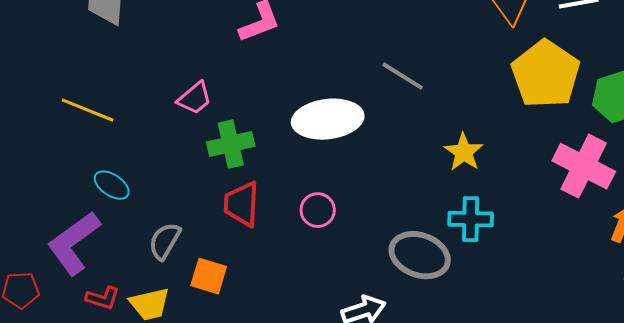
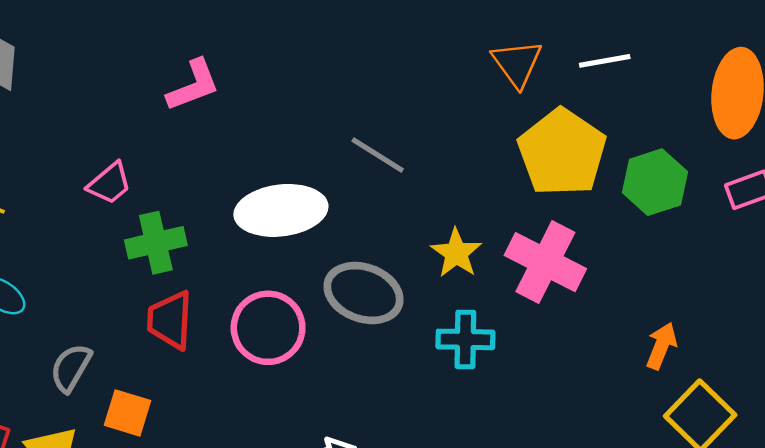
pink cross: (584, 166) -> (545, 262), moved
pink circle: (318, 210) -> (268, 328), size x1.6
gray ellipse: (420, 255) -> (364, 293), moved

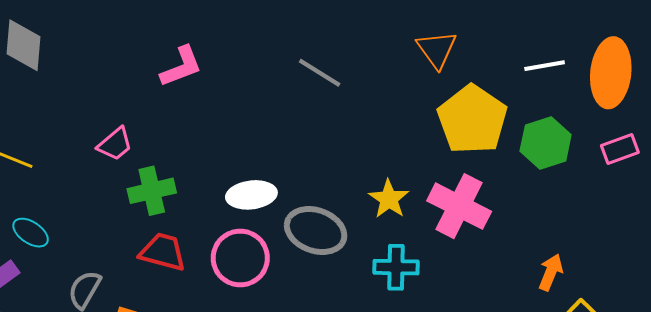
white line: (605, 61) -> (545, 66), moved
gray line: (378, 155) -> (320, 73), moved
white ellipse: (281, 210) -> (251, 195), moved, size x0.7
red trapezoid: (170, 320) -> (163, 252), turned 102

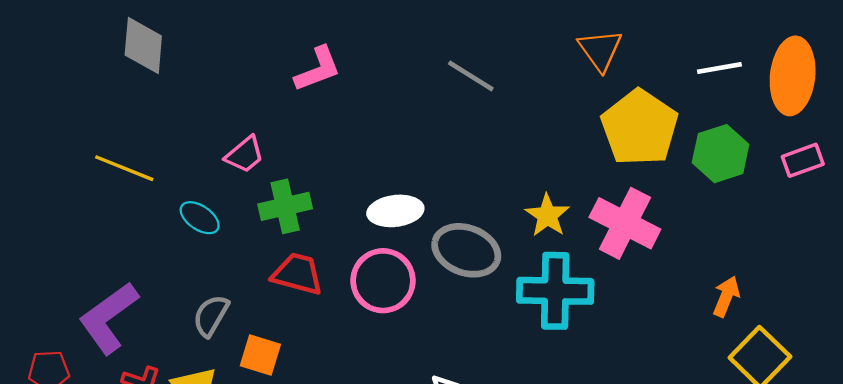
cyan ellipse: (31, 233) -> (200, 218), moved
cyan cross: (396, 267) -> (555, 291), size x1.5

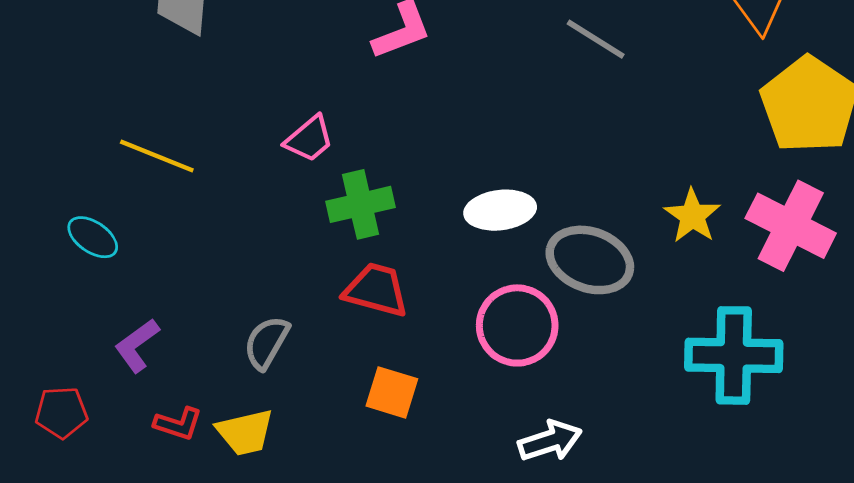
cyan ellipse: (200, 218) -> (93, 237), moved
pink circle: (383, 281) -> (517, 325), moved
cyan cross: (555, 291) -> (734, 355), moved
purple L-shape: (108, 318) -> (137, 345), size x0.6
orange square: (260, 355) -> (392, 392), moved

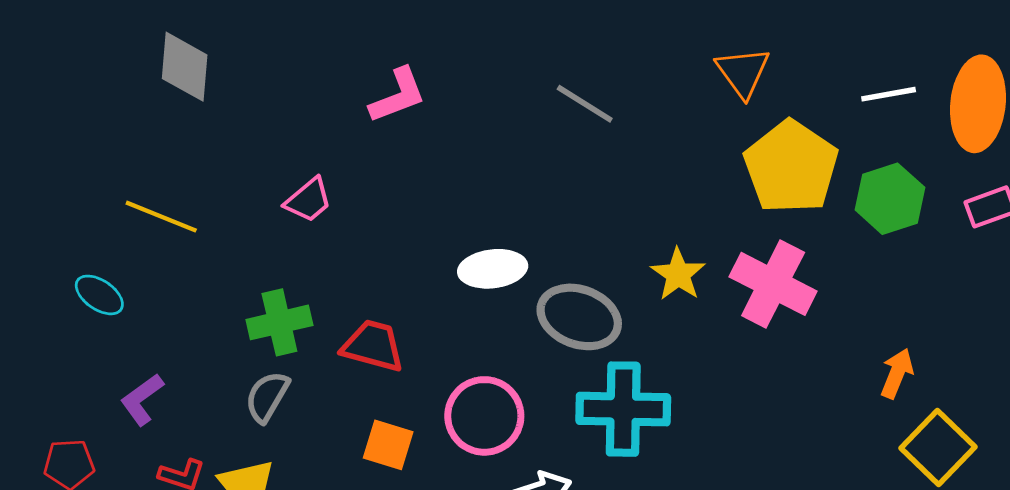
green cross: (361, 204) -> (279, 322), moved
pink circle: (517, 325) -> (484, 416), moved
cyan cross: (734, 355) -> (623, 409), moved

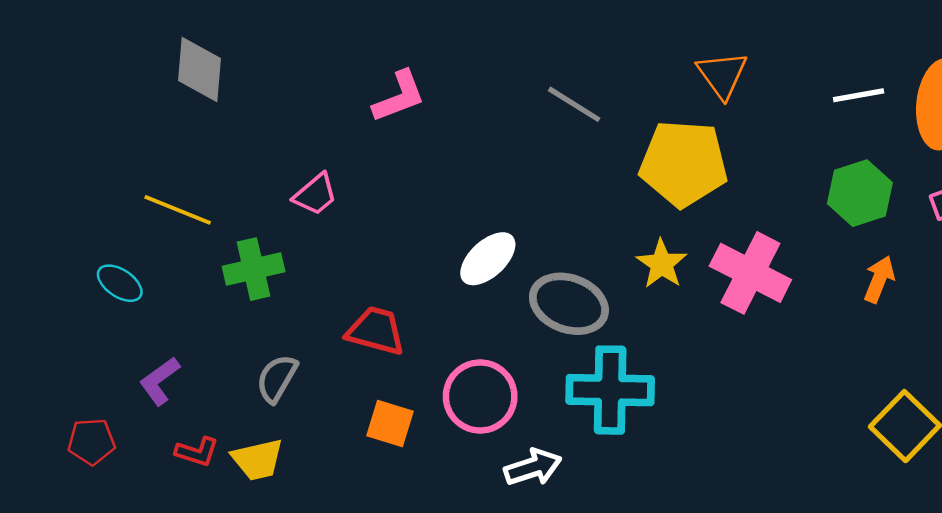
yellow pentagon: (791, 167) -> (684, 163), moved, turned -30
white ellipse: (493, 269) -> (488, 259), turned -36
green cross: (279, 322) -> (254, 269), moved
orange arrow: (897, 373) -> (879, 279), moved

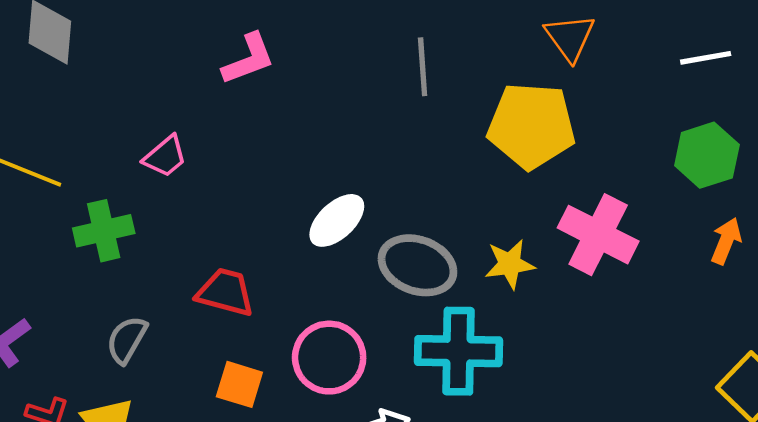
gray line: (574, 104) -> (423, 67), turned 54
yellow star: (662, 264) -> (510, 264), moved, turned 30

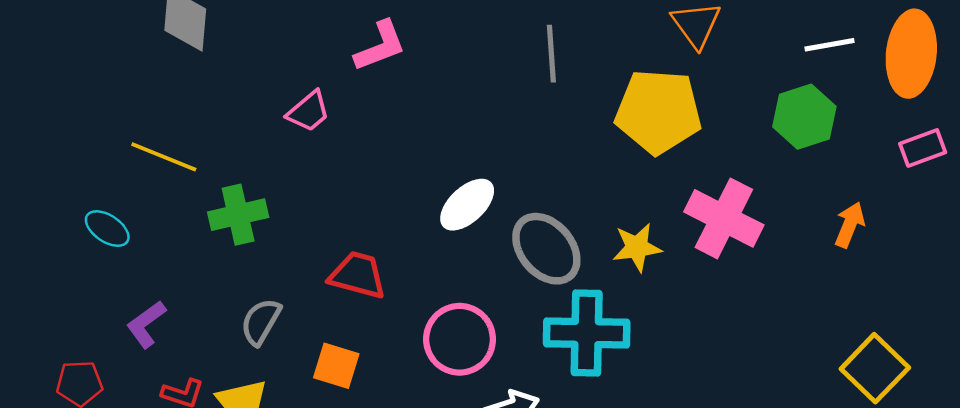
green hexagon: (707, 155) -> (804, 117), moved
pink trapezoid: (165, 156) -> (309, 111), moved
gray ellipse: (417, 265) -> (546, 249), turned 30
orange square: (239, 384) -> (336, 366), moved

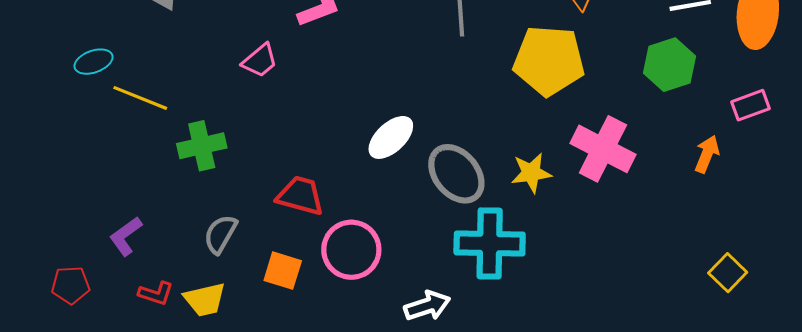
pink rectangle: (923, 148) -> (751, 105), moved
cyan ellipse: (107, 229) -> (94, 62), moved, turned -54
pink circle: (460, 339) -> (351, 250), moved
yellow square: (875, 368) -> (728, 273), size x0.7

